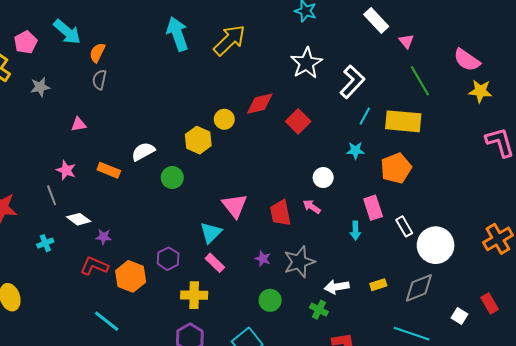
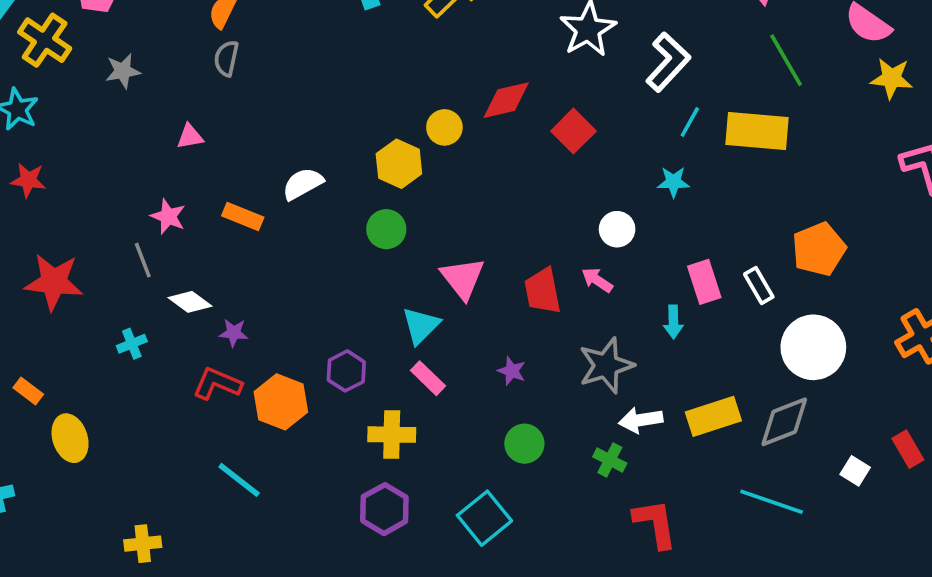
orange pentagon: (396, 168) -> (819, 249), moved
green circle: (172, 178) -> (386, 229), moved
white rectangle: (404, 226) -> (759, 286), moved
gray star: (299, 262) -> (606, 365), moved
yellow rectangle: (378, 285) -> (713, 416), size x1.8

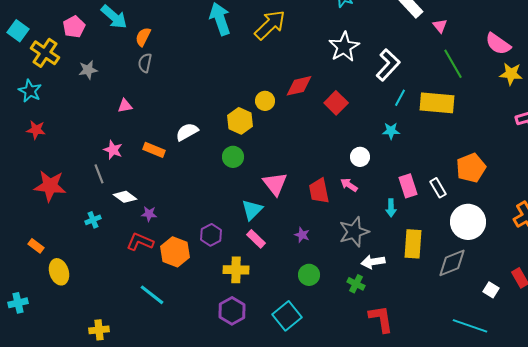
yellow rectangle: (713, 416) -> (413, 244), moved, turned -68
cyan line: (772, 502) -> (470, 326), moved

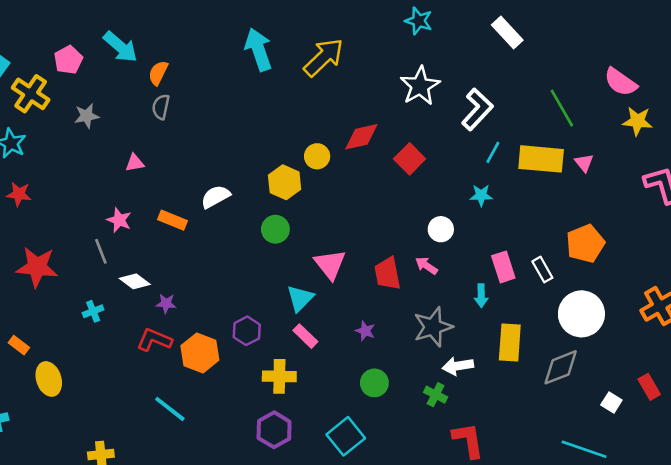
pink triangle: (440, 26) -> (584, 163), moved

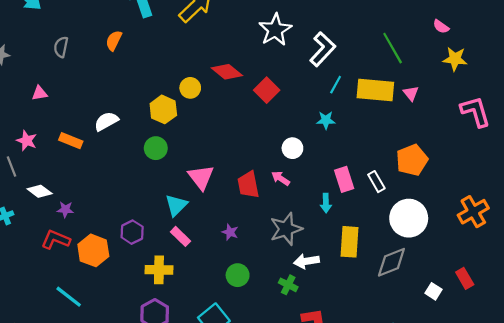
orange semicircle: (158, 73) -> (114, 41), moved
pink semicircle: (621, 82) -> (441, 27), size x0.6
red diamond: (361, 137) -> (227, 72), turned 52

